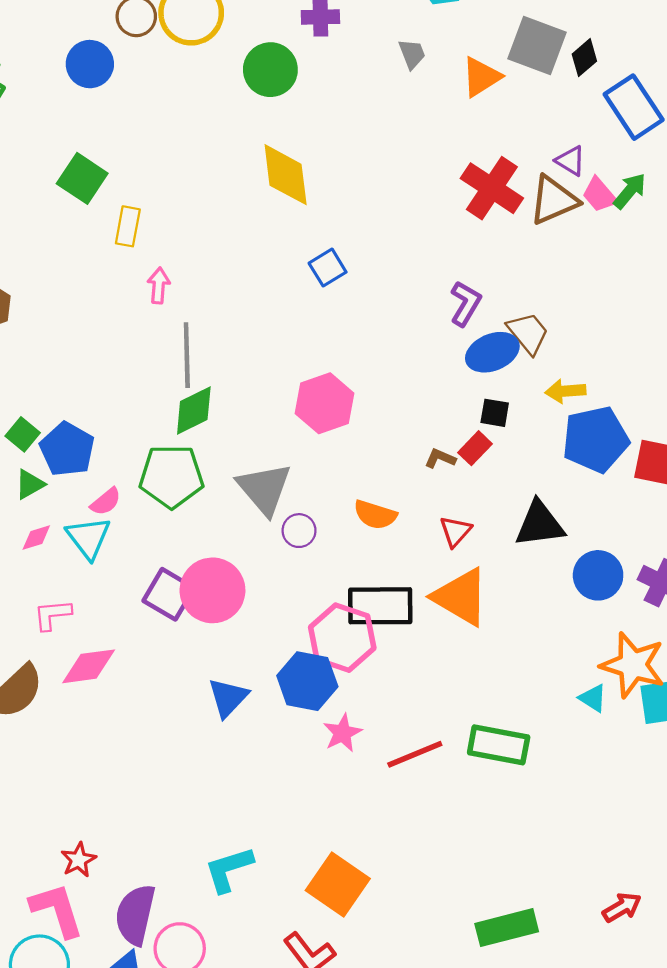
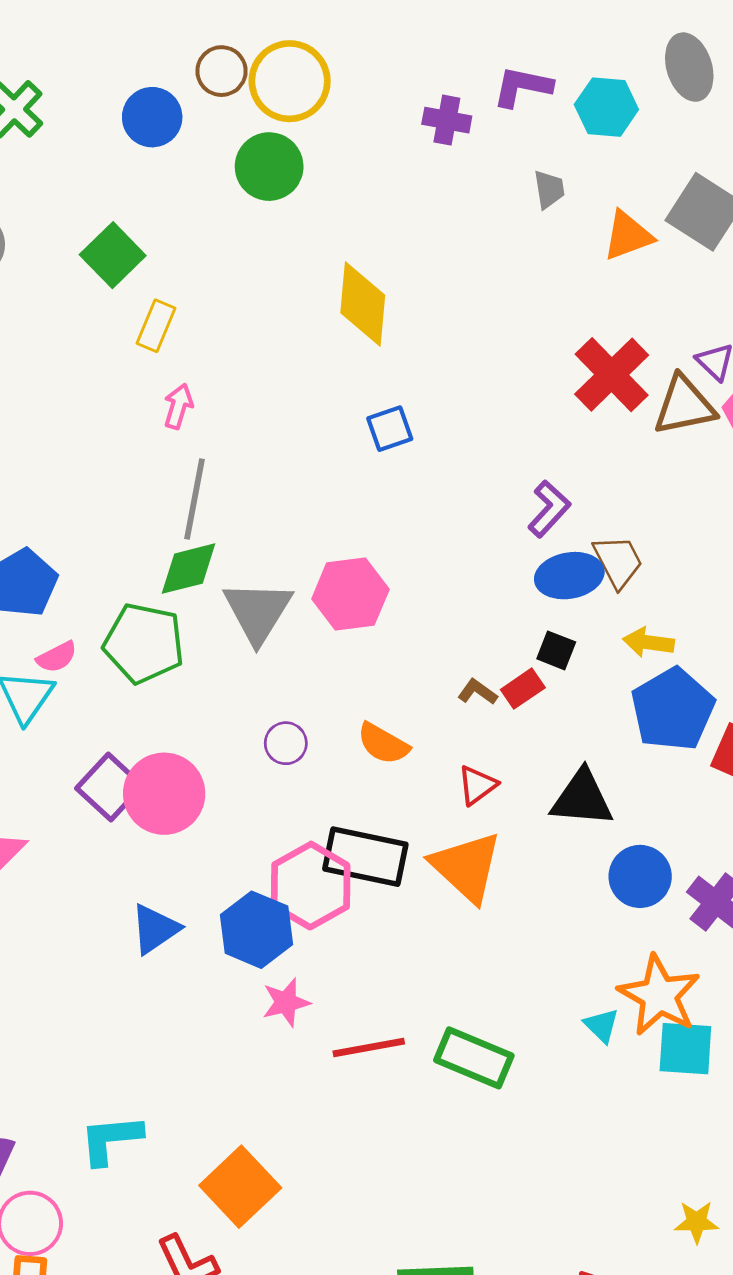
green circle: (270, 70) -> (269, 167), moved
blue pentagon: (596, 439) -> (673, 709), turned -30
gray triangle: (264, 489) -> (258, 612), moved

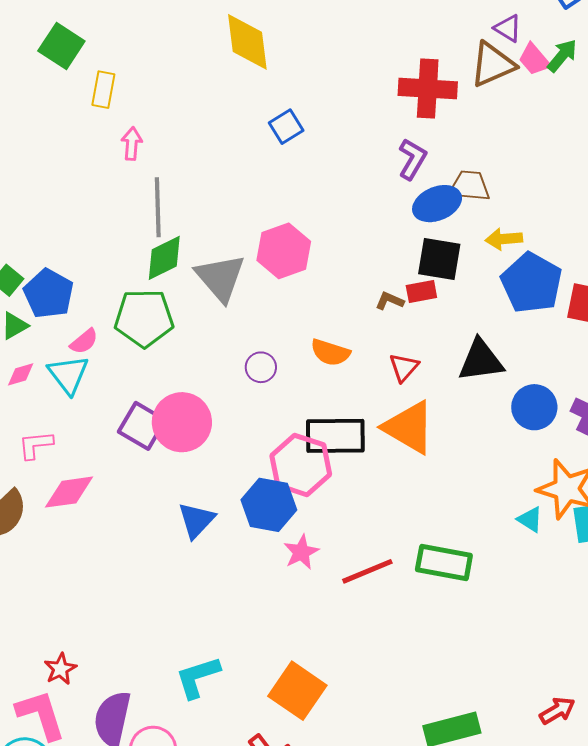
red cross: (612, 375) -> (428, 89), moved, turned -30
brown trapezoid: (618, 561) -> (470, 186), turned -45
black square: (556, 650) -> (439, 259), size x1.6
red rectangle: (523, 689) -> (421, 291), turned 36

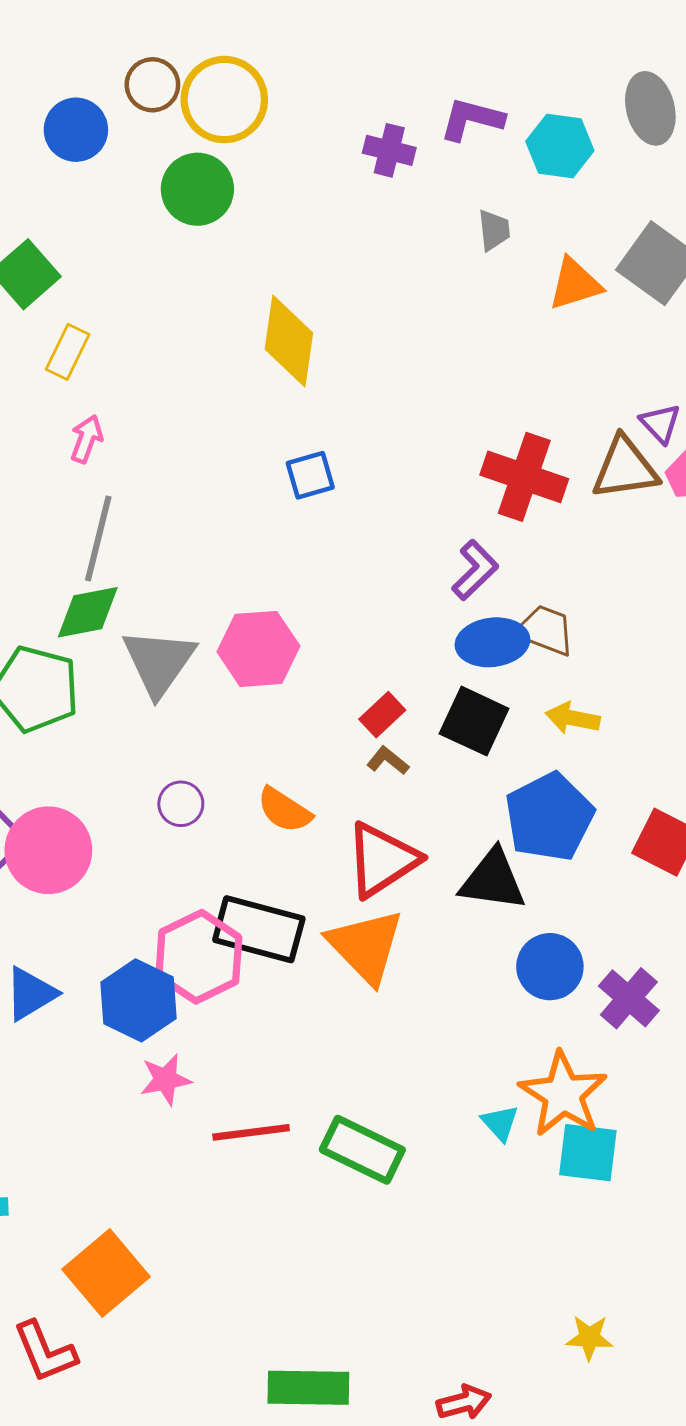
blue pentagon: (532, 283) -> (549, 817), moved
red rectangle: (421, 291) -> (382, 715), moved, turned -48
red triangle: (404, 367) -> (382, 860), size x1.8

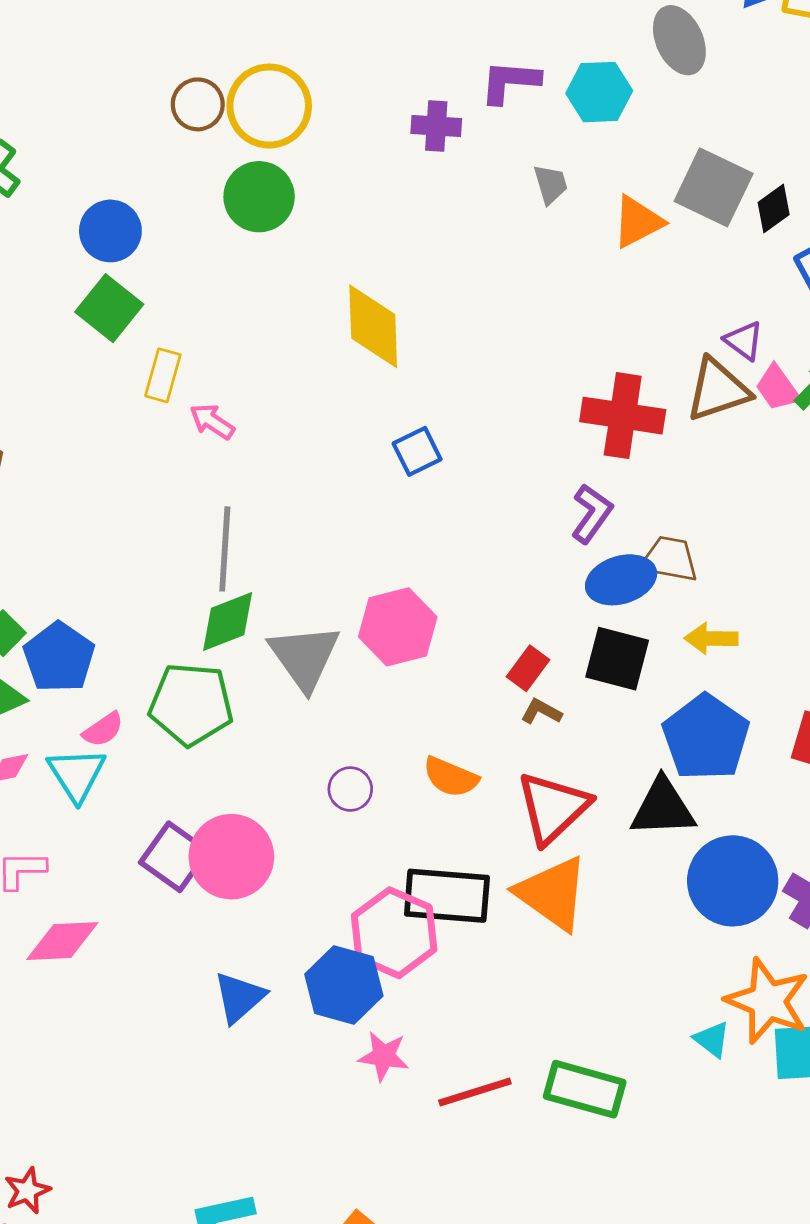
blue circle: (76, 130) -> (110, 231), moved
pink arrow: (86, 439) -> (212, 421), moved, turned -66
blue circle: (550, 967) -> (733, 881), size x1.4
pink star: (166, 1080) -> (384, 1056), turned 30

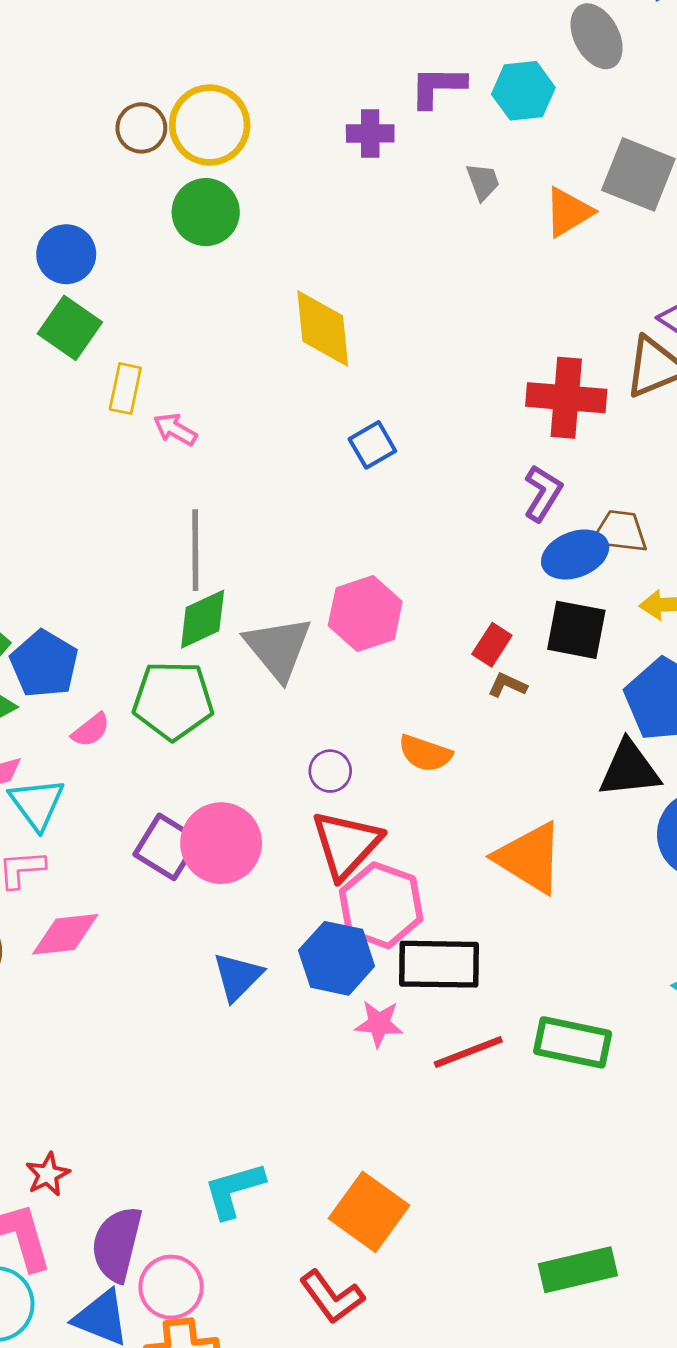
cyan triangle: (77, 774) -> (37, 804), moved
red triangle: (553, 808) -> (346, 844), moved
black rectangle: (447, 896) -> (439, 964), moved

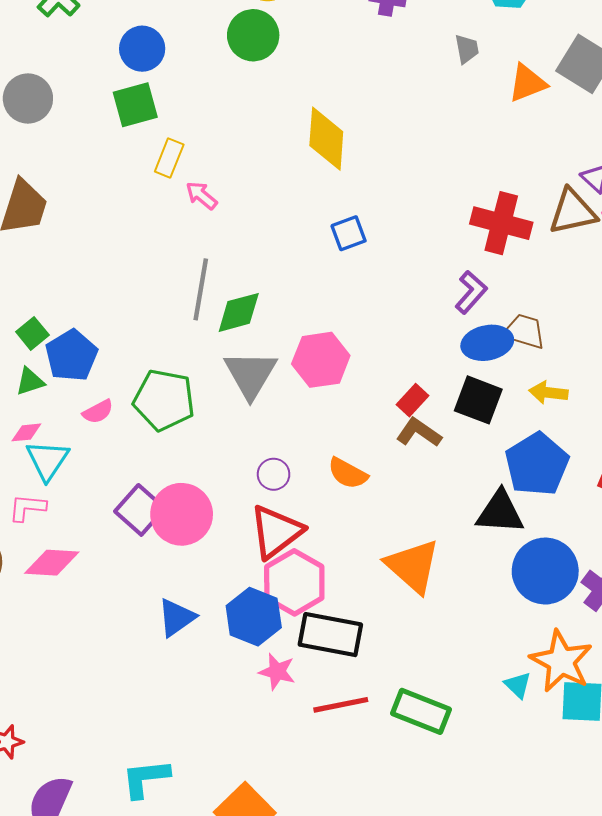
green square: (70, 328) -> (135, 105), turned 30
green diamond: (203, 619) -> (239, 312), moved
brown L-shape: (507, 685) -> (419, 433), size x1.5

